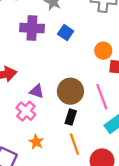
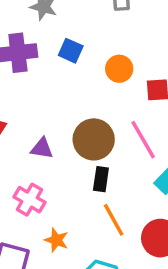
orange circle: (103, 51) -> (119, 69), moved
pink cross: (26, 111) -> (30, 200), moved
orange star: (36, 142) -> (56, 240), moved

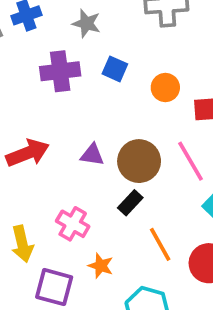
purple triangle: (42, 148) -> (92, 155), moved
black rectangle: (101, 179) -> (130, 203), moved, turned 35

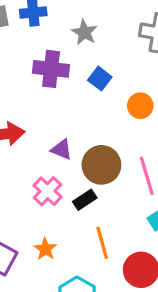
pink cross: (73, 224) -> (48, 191), moved

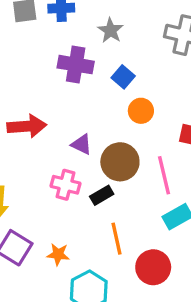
orange circle: (140, 106) -> (141, 111), moved
pink cross: (48, 191) -> (65, 185), turned -32
orange star: (45, 249) -> (58, 254), moved, turned -30

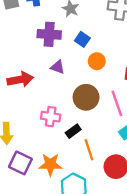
purple triangle: (82, 144) -> (58, 67), moved
black rectangle: (102, 195) -> (73, 131), moved
orange star: (58, 254) -> (50, 164), size x1.5

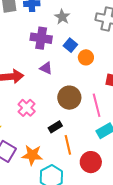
orange circle: (97, 61) -> (86, 57), moved
pink cross: (51, 117) -> (27, 108), moved, turned 30

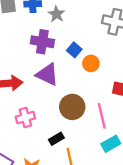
gray star: (62, 17) -> (56, 14), moved
purple triangle: (46, 68) -> (47, 74), size x1.6
pink cross: (27, 108) -> (25, 118), turned 30

